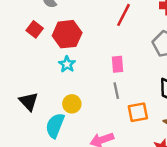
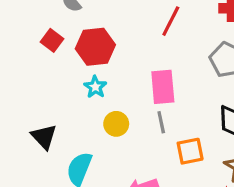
pink rectangle: (117, 64) -> (163, 87), size x1.5
yellow circle: (72, 104) -> (116, 124), moved

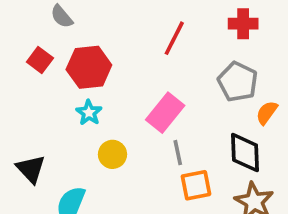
pink rectangle: (163, 87) -> (165, 113), turned 44
gray line: (161, 122) -> (178, 153), moved

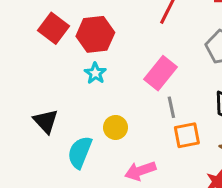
red square: (40, 60) -> (53, 28), size x1.4
yellow circle: (112, 154) -> (115, 127), moved

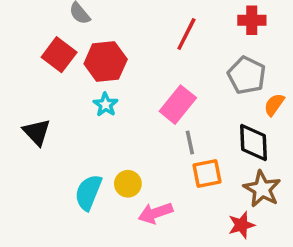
black triangle: (46, 121) -> (37, 132), moved
yellow circle: (115, 127) -> (128, 184), moved

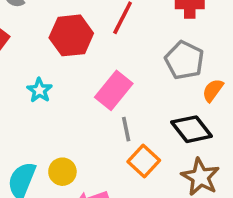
red hexagon: (106, 62) -> (71, 35), moved
black diamond: (254, 142) -> (192, 129), turned -36
orange square: (207, 173) -> (144, 161), turned -36

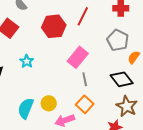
cyan star: (39, 90) -> (27, 61), moved
orange square: (144, 161) -> (85, 104), moved

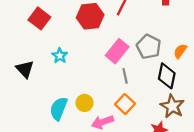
gray pentagon: (118, 40) -> (149, 47), moved
black diamond: (122, 79) -> (167, 76), turned 50

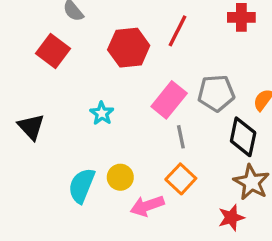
gray pentagon: (149, 47) -> (216, 93), turned -30
cyan star: (60, 56) -> (102, 113), moved

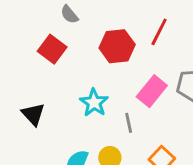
cyan star: (102, 113) -> (94, 103), size x1.4
gray line: (181, 137) -> (129, 123), moved

